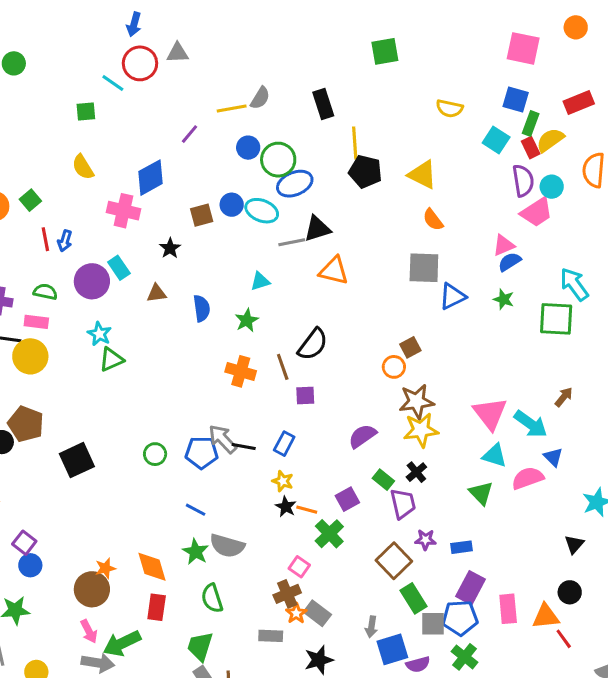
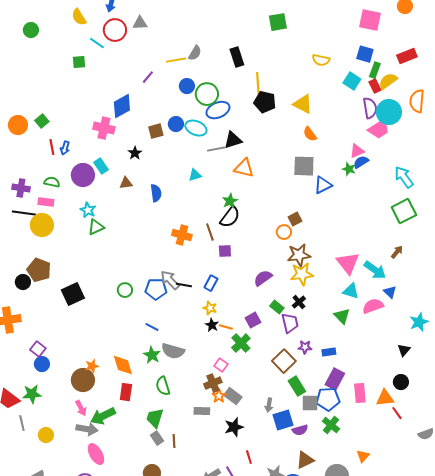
yellow semicircle: (83, 167) -> (79, 17), moved
cyan circle: (552, 187) -> (389, 112), size x1.6
green star: (504, 299) -> (349, 169), moved
green square: (556, 319) -> (404, 211), moved, turned -30
green star: (247, 320) -> (230, 201), moved

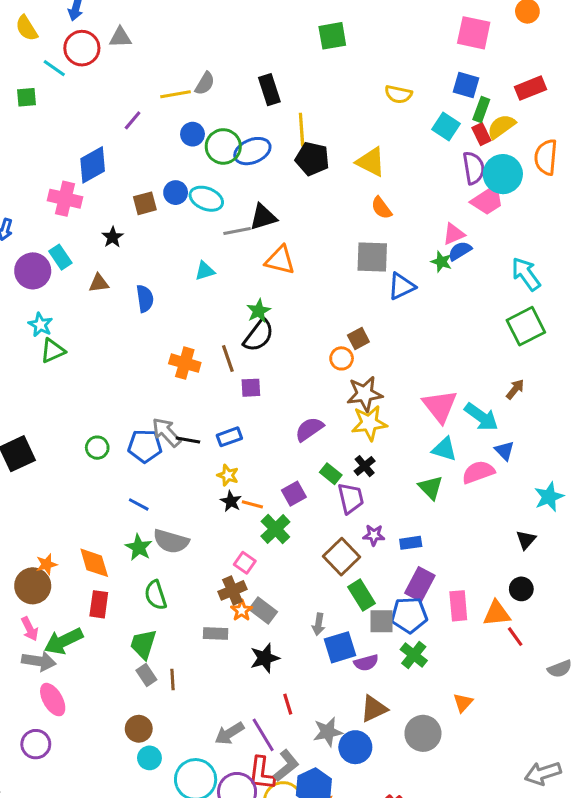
blue ellipse: (218, 110) -> (252, 151), moved
blue rectangle: (211, 283) -> (229, 437), turned 42

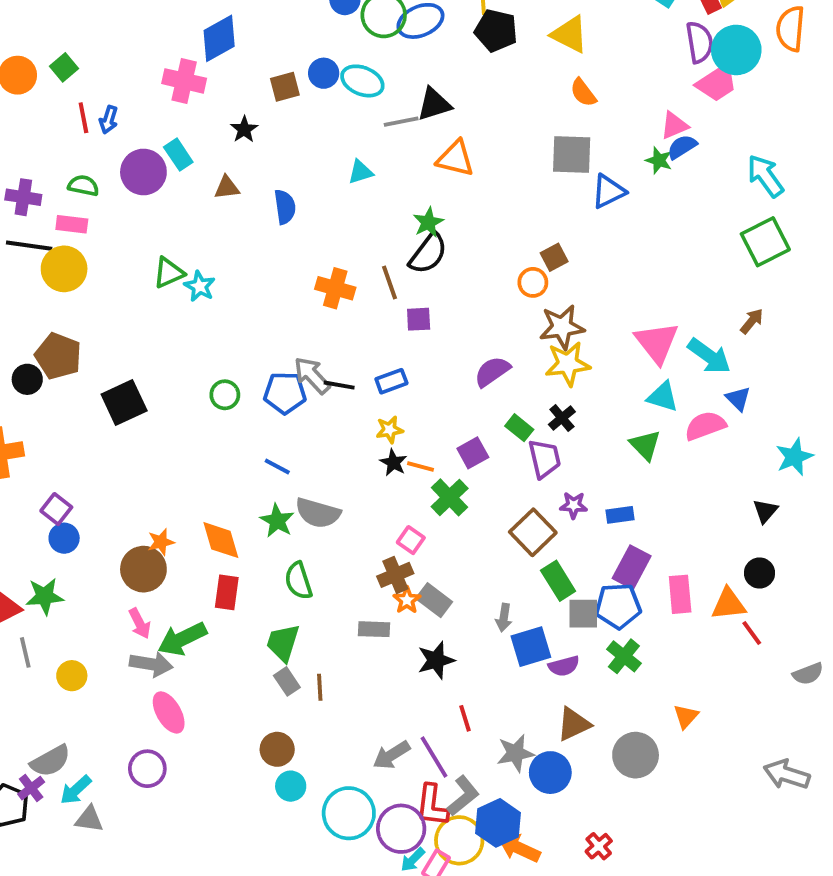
cyan star: (40, 325) -> (200, 286), moved
yellow star: (228, 475) -> (389, 430), turned -30
gray arrow: (543, 773) -> (787, 774), moved, turned 36

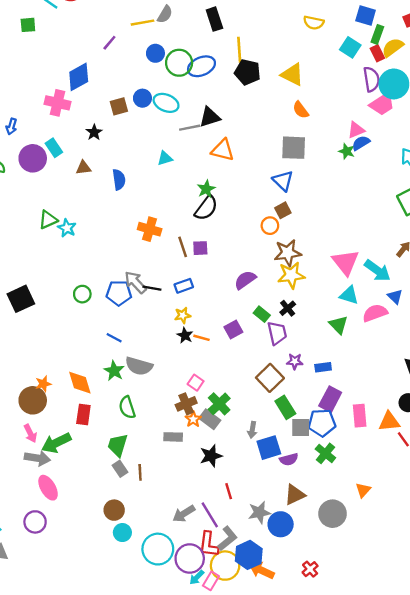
blue triangle: (608, 191) -> (283, 181), moved, turned -50
brown line: (389, 282) -> (183, 247), moved
green cross: (450, 497) -> (219, 404), moved

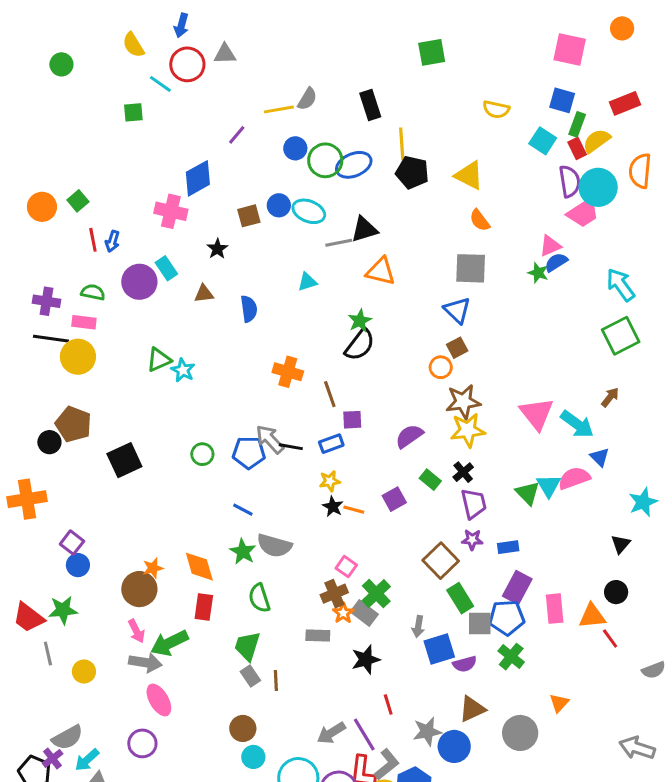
purple square: (200, 248) -> (352, 420), moved
cyan triangle: (349, 295) -> (549, 486), moved, turned 42
purple trapezoid: (277, 333) -> (474, 504), moved

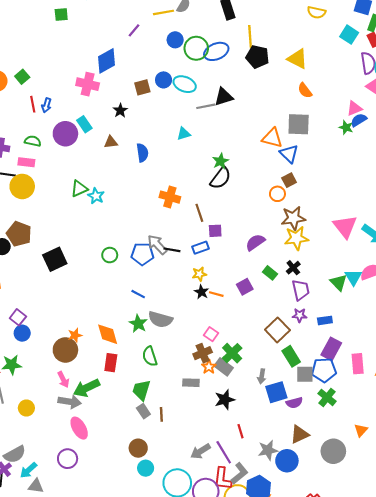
orange triangle: (381, 271) -> (272, 138), moved

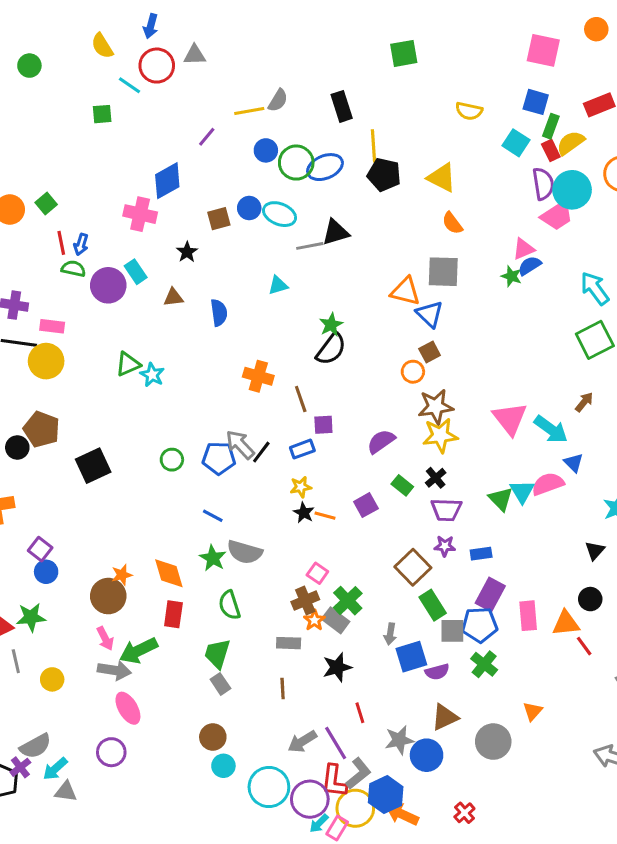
green semicircle: (33, 141) -> (73, 269), moved
black line: (172, 250) -> (261, 452), turned -63
purple trapezoid: (301, 290) -> (446, 510), turned 105
brown line: (161, 414) -> (283, 688), moved

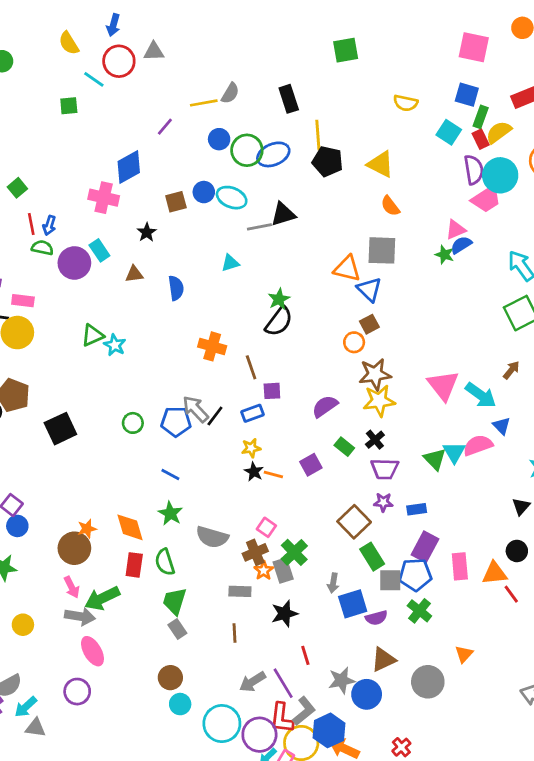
gray semicircle: (245, 552) -> (212, 537), moved
green semicircle: (230, 605) -> (165, 562), moved
gray rectangle: (336, 620) -> (283, 570), turned 35

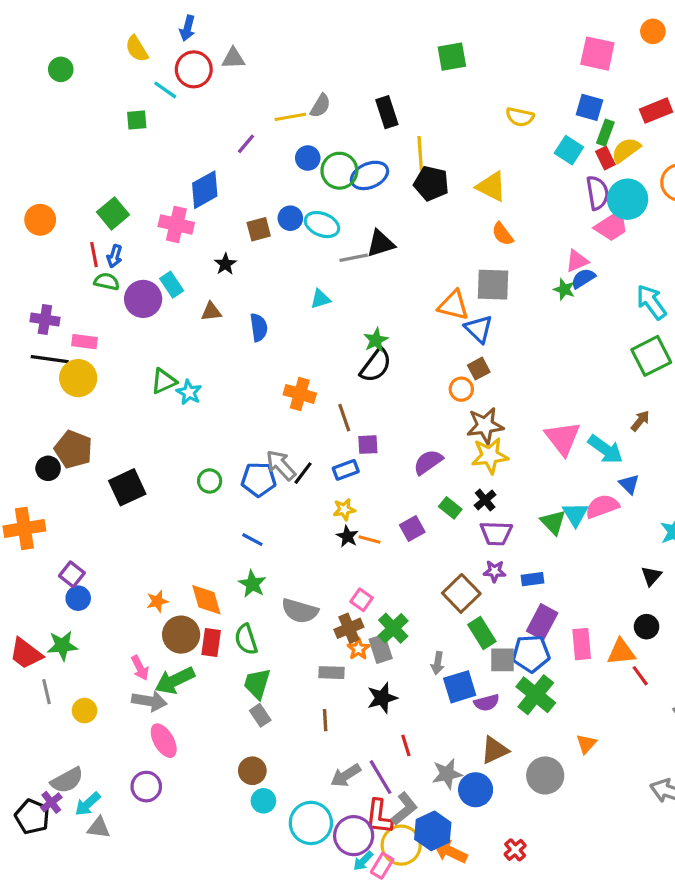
green square: (17, 188) -> (113, 213), moved, size x1.4
brown circle: (74, 548) -> (181, 635), moved
green cross: (419, 611) -> (536, 695), size x1.4

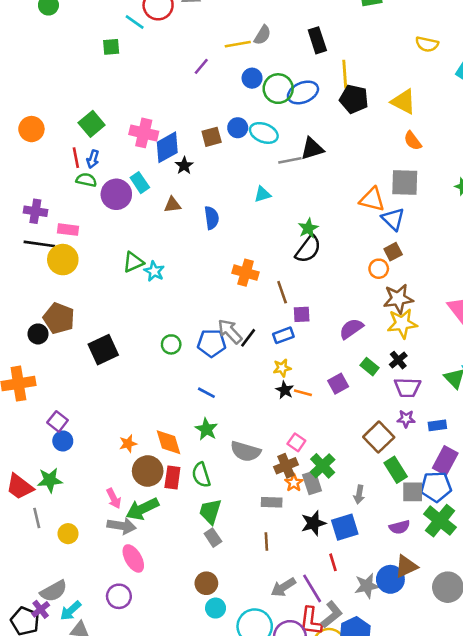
blue diamond: (205, 190) -> (167, 147), moved
blue square: (460, 687) -> (345, 527), moved
blue circle: (476, 790) -> (390, 579), moved

